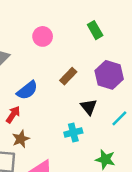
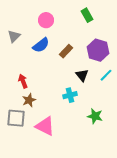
blue semicircle: (27, 90) -> (41, 45), moved
red arrow: (13, 115) -> (23, 81), turned -56
cyan line: (119, 118) -> (106, 75), moved

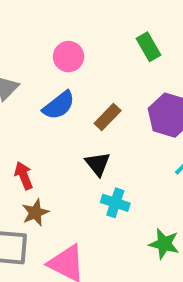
black triangle: (82, 75) -> (98, 164), moved
cyan cross: (70, 95) -> (115, 203), turned 32

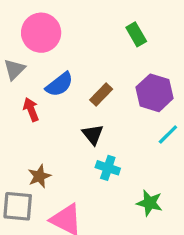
pink circle: (69, 57) -> (41, 33), moved, size x1.5
red arrow: (24, 176) -> (31, 109), moved

